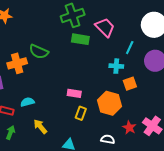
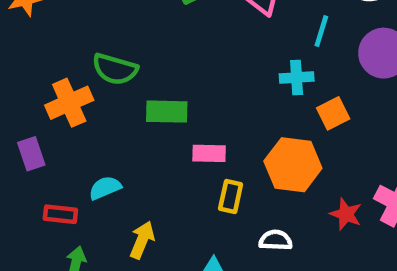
green rectangle: (80, 39) -> (167, 112), moved
yellow arrow: (40, 127) -> (142, 240), turned 70
white semicircle: (108, 139) -> (276, 240), moved

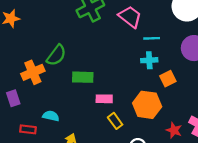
cyan line: (321, 31) -> (152, 38), moved, turned 70
green semicircle: (115, 69) -> (56, 55), turned -70
cyan semicircle: (105, 188) -> (51, 116), turned 35
yellow rectangle: (231, 197) -> (115, 121), turned -49

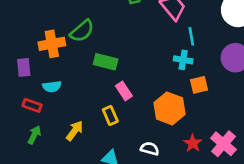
cyan line: (152, 38) -> (191, 36), turned 70
pink rectangle: (104, 99) -> (124, 91), turned 42
cyan semicircle: (51, 116) -> (52, 87), moved, turned 147
yellow rectangle: (115, 121) -> (110, 116), moved

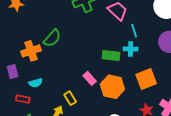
green rectangle: (106, 62) -> (111, 56), moved
orange square: (199, 85) -> (146, 79), moved, size x1.5
orange hexagon: (169, 108) -> (112, 87), moved
yellow rectangle: (110, 116) -> (70, 98), moved

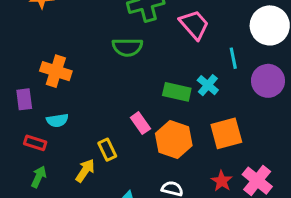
cyan line: (134, 31) -> (233, 58), moved
green semicircle: (52, 38) -> (127, 47), moved, turned 42
cyan cross: (131, 49) -> (208, 85), turned 32
orange cross: (31, 51) -> (56, 71), turned 30

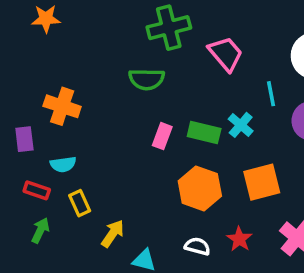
pink rectangle: (140, 123) -> (162, 136), moved, turned 55
yellow rectangle: (107, 150) -> (80, 203), moved
yellow arrow: (85, 171) -> (113, 234), moved
red star: (222, 181) -> (239, 239), moved

